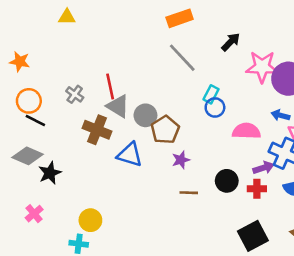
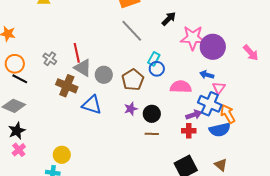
brown pentagon: (165, 130) -> (133, 80), moved
black star: (50, 173) -> (17, 131), moved
black circle: (227, 181) -> (152, 114), moved
brown line: (189, 193) -> (152, 134), moved

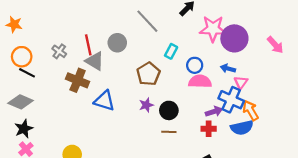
blue circle: (157, 69) -> (195, 65), moved
gray circle: (104, 75) -> (117, 43), moved

